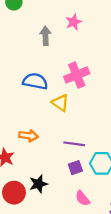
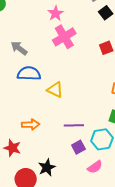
gray arrow: (45, 36) -> (19, 48), moved, turned -42
pink cross: (77, 75) -> (64, 37), moved
pink semicircle: (82, 198) -> (95, 167), moved, turned -77

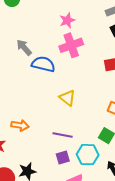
blue semicircle: (29, 74) -> (43, 64), moved
yellow triangle: (55, 90) -> (67, 98), moved

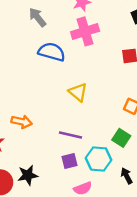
gray arrow: (24, 47) -> (37, 17), moved

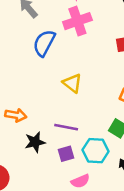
blue semicircle: (52, 52) -> (44, 43), turned -76
black star: (28, 175) -> (35, 142), moved

